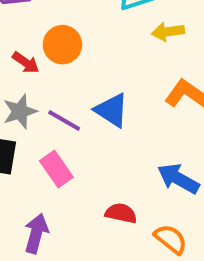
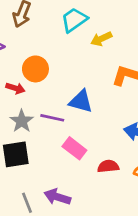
pink rectangle: (56, 169) -> (74, 148), moved
purple arrow: (36, 233) -> (57, 197), turned -70

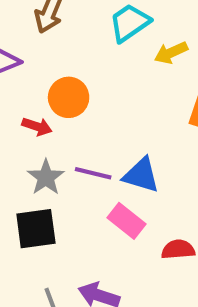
blue triangle: (81, 101) -> (141, 175), moved

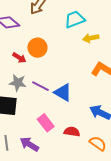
gray star: (46, 177) -> (18, 83), turned 30
pink rectangle: (126, 221) -> (46, 123), moved

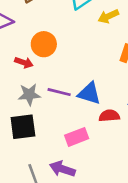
pink rectangle: (46, 123) -> (77, 137), turned -60
red semicircle: (72, 132) -> (109, 116), moved

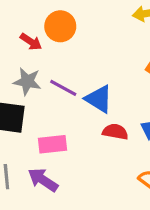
pink rectangle: (77, 137) -> (53, 144), moved

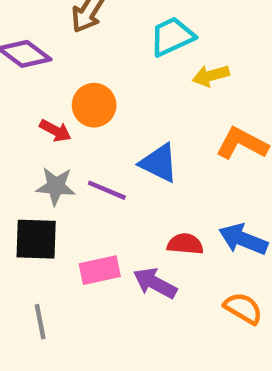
blue triangle: (99, 99) -> (159, 163), moved
purple arrow: (43, 180) -> (155, 283), moved

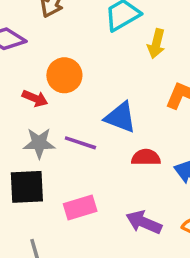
yellow arrow: (211, 76) -> (156, 44), turned -56
red semicircle: (185, 244) -> (146, 157), moved
purple arrow: (155, 283) -> (144, 222), moved

